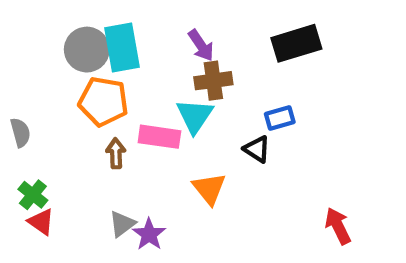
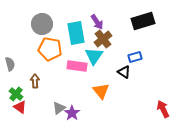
cyan rectangle: (122, 47) -> (76, 33), moved
brown cross: (213, 81) -> (103, 39), turned -30
brown arrow: (116, 153) -> (35, 81), moved

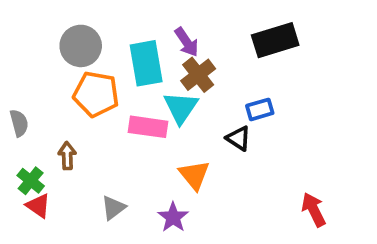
purple star: (72, 113) -> (173, 217), moved

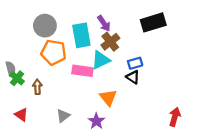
cyan triangle: (181, 108) -> (101, 60), turned 30
blue rectangle: (260, 109) -> (135, 63), moved
green cross: (31, 181) -> (17, 78), moved
red arrow: (314, 210) -> (175, 117), turned 42

